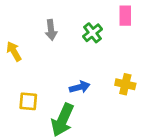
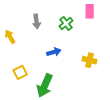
blue arrow: (80, 87) -> (54, 52), moved
yellow square: (28, 101) -> (20, 72), turned -32

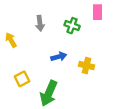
green cross: (66, 23) -> (72, 26), turned -32
yellow cross: (90, 60) -> (86, 66), moved

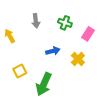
pink rectangle: (98, 12) -> (88, 34), moved, turned 32
yellow cross: (86, 66) -> (78, 59), turned 32

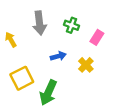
gray arrow: (36, 21) -> (39, 23), size x1.5
yellow square: (20, 71) -> (22, 78), size x1.5

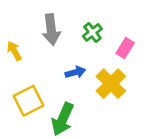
green cross: (71, 25) -> (92, 32), turned 32
yellow cross: (86, 65) -> (111, 84), size x1.5

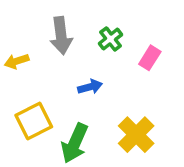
yellow arrow: (14, 51) -> (17, 61), turned -78
yellow cross: (111, 84) -> (136, 135), moved

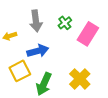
pink rectangle: (150, 58) -> (88, 34), size x1.6
blue arrow: (90, 87) -> (38, 51), moved, size x1.5

